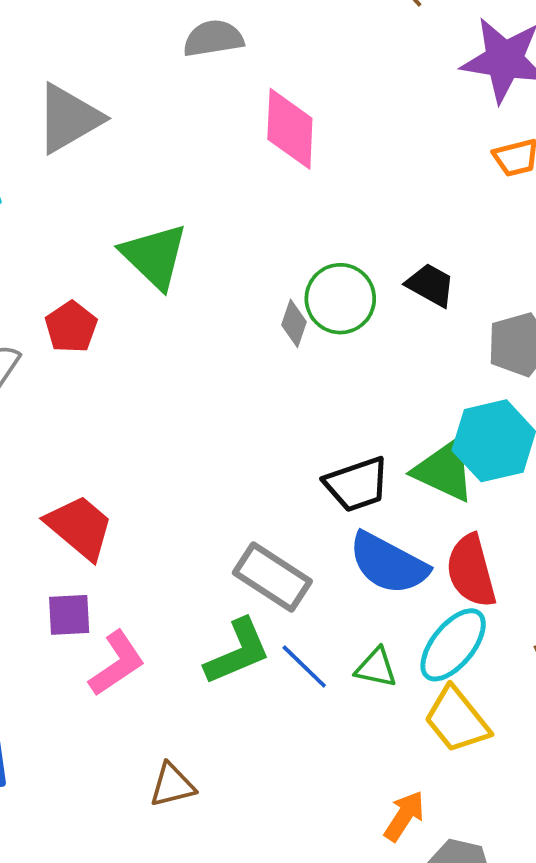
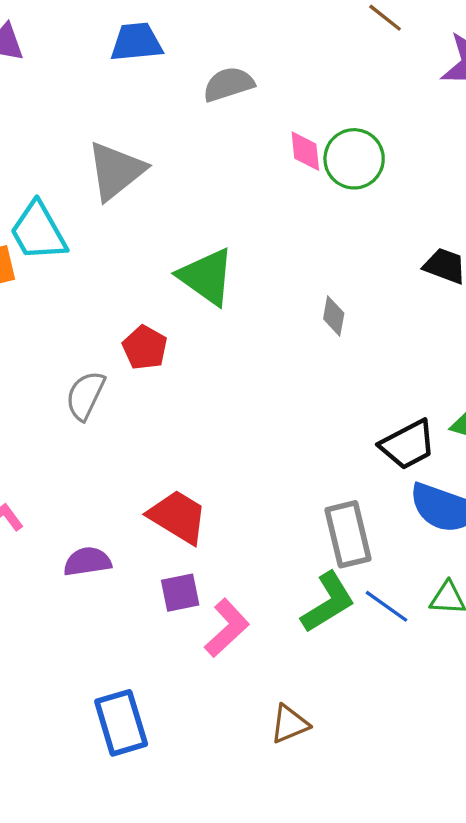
pink diamond: (290, 129) -> (305, 151), size x0.6
green circle: (340, 299) -> (354, 159), moved
gray rectangle: (272, 577) -> (348, 534), turned 52

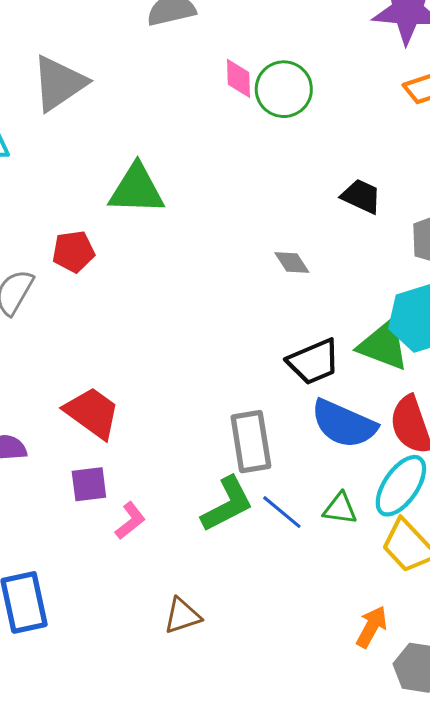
green triangle: (206, 277) -> (137, 189), turned -38
gray diamond: (334, 316) -> (292, 263), moved, turned -48
red pentagon: (145, 348) -> (73, 252), turned 30
pink L-shape: (227, 628) -> (130, 521), size x0.7

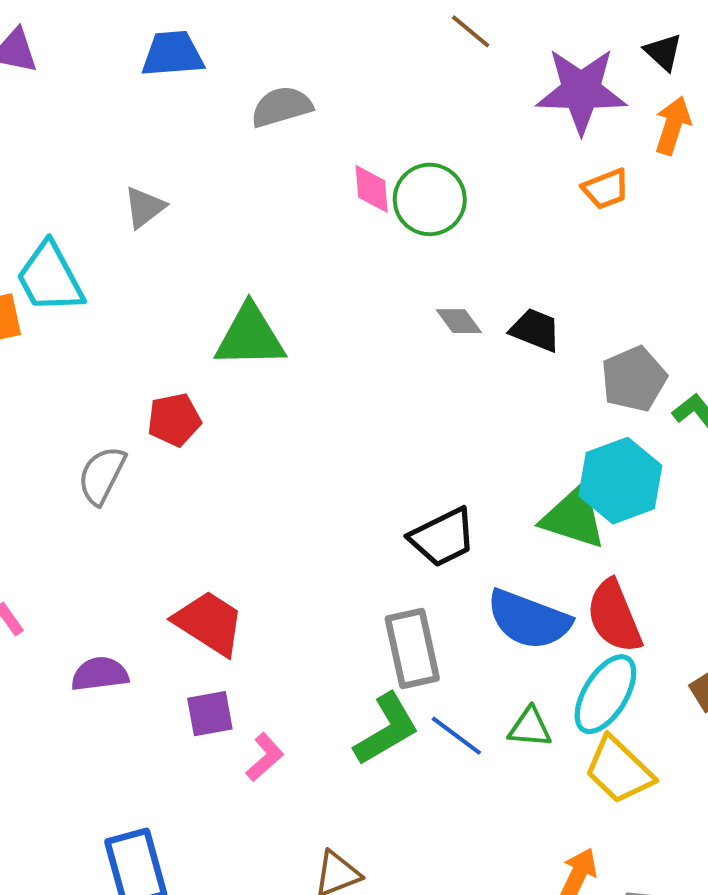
gray triangle: (59, 83) -> (144, 207), size x0.6
gray diamond: (292, 263) -> (459, 321), moved
black trapezoid: (314, 362) -> (443, 537), moved

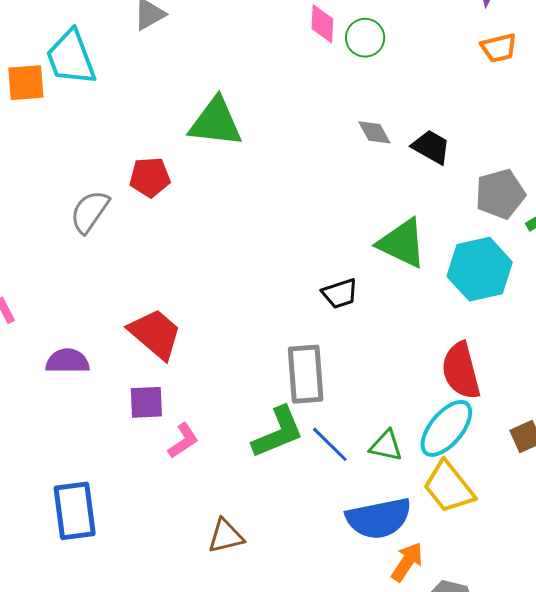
green circle: (430, 199) -> (365, 38), size x0.7
green triangle: (574, 517) -> (402, 243), moved
black trapezoid: (443, 537) -> (340, 293), size x0.7
blue semicircle: (529, 620) -> (379, 518), moved, turned -40

